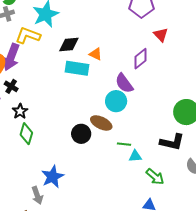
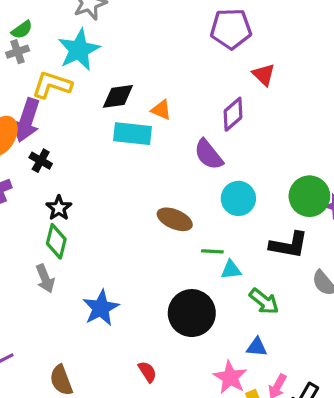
black cross: (11, 86) -> (41, 161), moved
cyan circle: (116, 101) -> (238, 198), moved
black star: (20, 111) -> (59, 208), moved
black circle: (81, 134) -> (192, 313), moved, size x1.5
gray arrow: (37, 195) -> (45, 278), moved

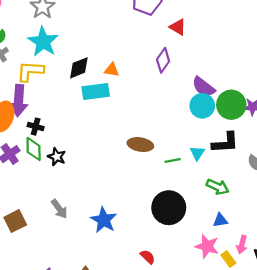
purple semicircle: (209, 155) -> (204, 87), moved
cyan circle: (238, 198) -> (202, 106), moved
green diamond: (56, 241) -> (34, 149), moved
cyan triangle: (231, 270) -> (197, 153), moved, turned -35

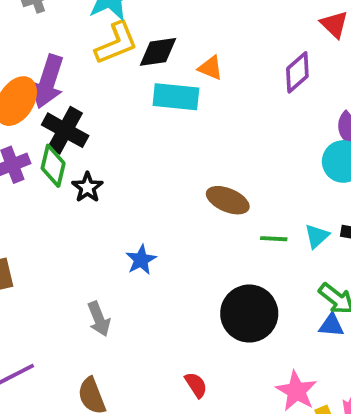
yellow L-shape: (30, 71) -> (116, 43), moved, turned 140
black cross: (36, 127) -> (65, 130), size x1.6
gray arrow: (59, 209) -> (99, 319), moved
blue star: (104, 220) -> (141, 260), moved, size x0.7
blue triangle: (220, 220) -> (331, 325), moved

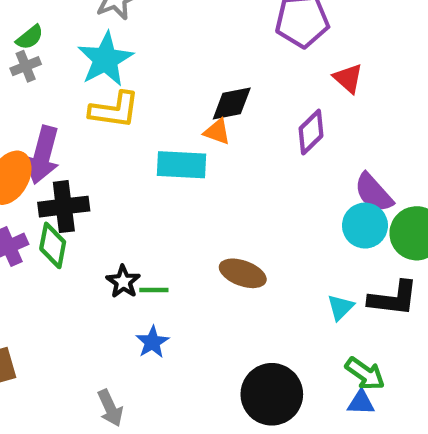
yellow L-shape: (116, 43) -> (114, 110), turned 33
black diamond: (158, 52) -> (232, 104), moved
black cross: (65, 130) -> (64, 207), turned -33
black star: (87, 187) -> (123, 282), moved
green line: (274, 239) -> (154, 290), moved

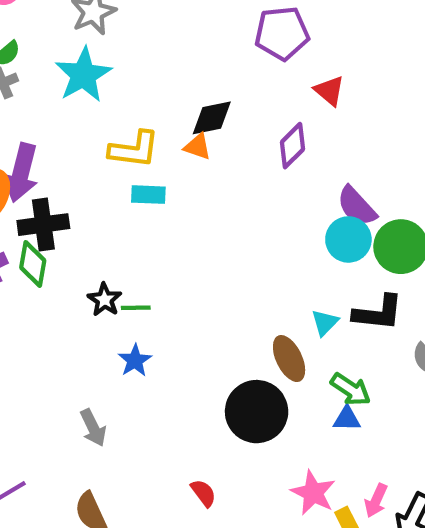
yellow L-shape: (114, 110) -> (134, 149), moved
cyan rectangle: (181, 165) -> (148, 195), moved, size x0.7
brown ellipse: (243, 273) -> (289, 359), moved, turned 45

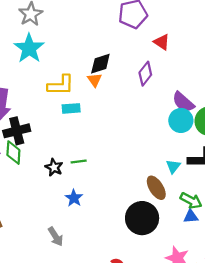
orange triangle: (197, 147) -> (95, 80), turned 42
green line: (136, 308) -> (79, 161), moved

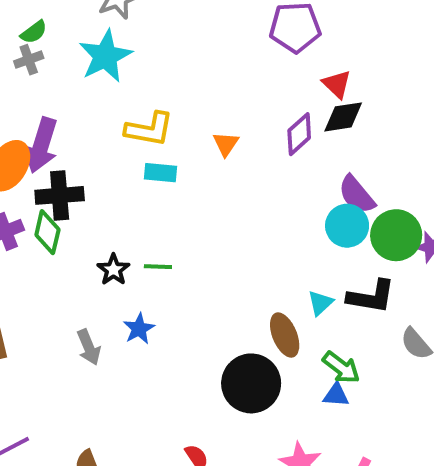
black diamond: (100, 64) -> (343, 117), moved
orange triangle: (95, 80) -> (226, 144), moved
gray arrow: (56, 237) -> (89, 347), moved

